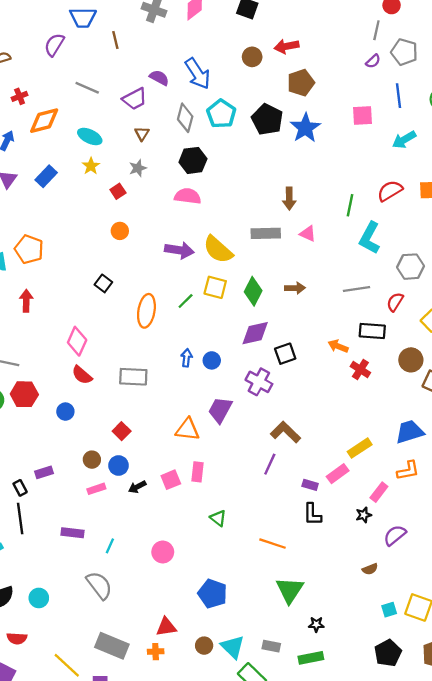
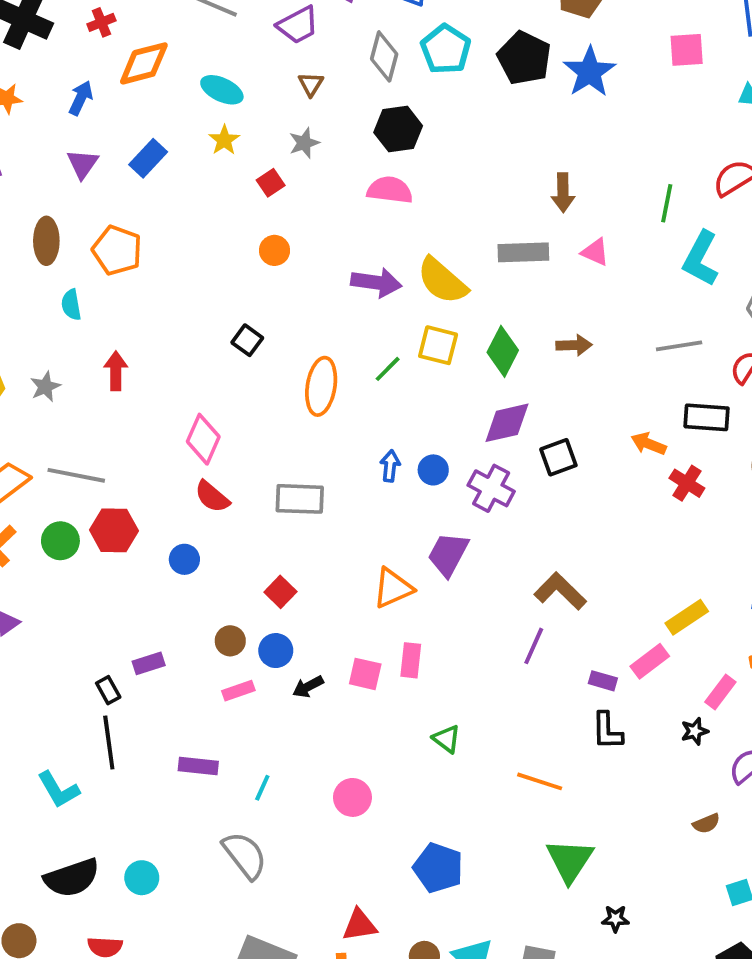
orange pentagon: (29, 249) -> (117, 250), moved
purple cross: (259, 382) -> (491, 488), moved
orange triangle: (187, 429) -> (393, 588), turned -30
pink square: (171, 480) -> (365, 674), turned 36

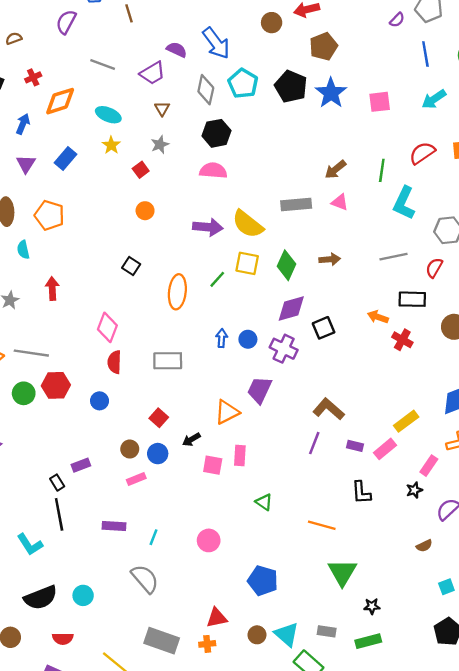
pink square: (687, 50) -> (380, 102), moved
brown arrow: (563, 193) -> (335, 170), moved, turned 55
red semicircle: (212, 497) -> (114, 362), turned 55
purple rectangle: (603, 681) -> (355, 446), moved
black arrow: (308, 687) -> (191, 439), moved

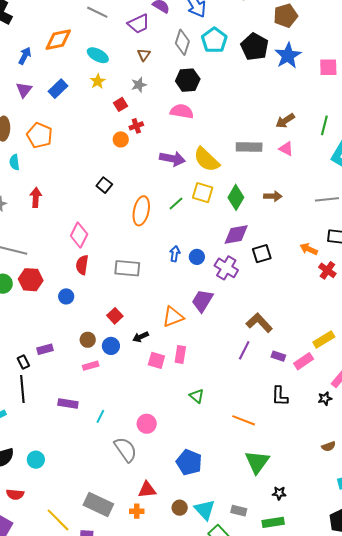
red cross: (33, 77) -> (136, 126), moved
gray semicircle: (145, 579) -> (126, 449), moved

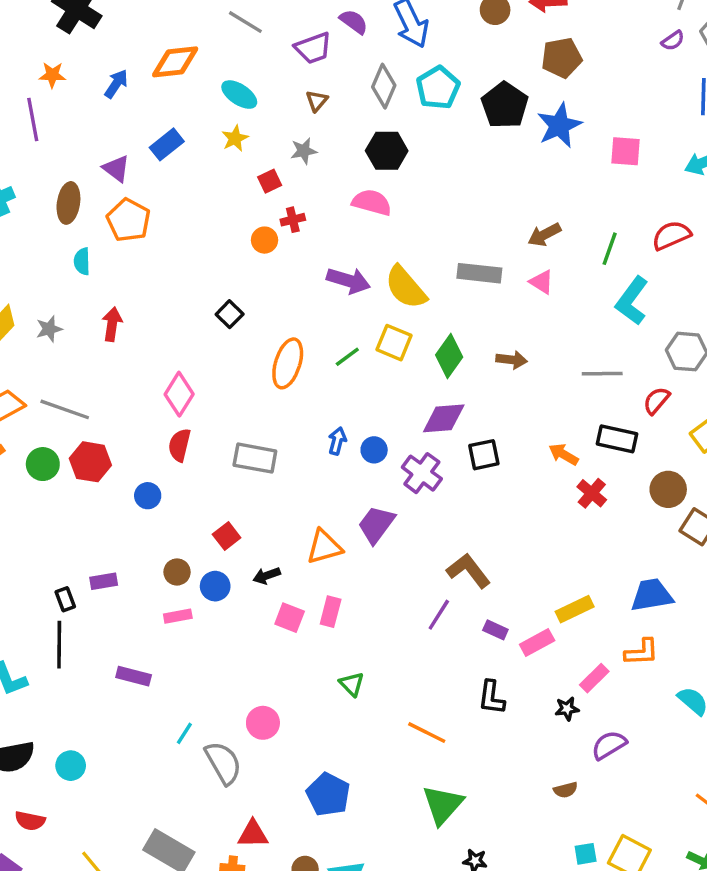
purple triangle: (24, 90) -> (116, 169), moved, turned -36
cyan line: (100, 416) -> (184, 733), moved

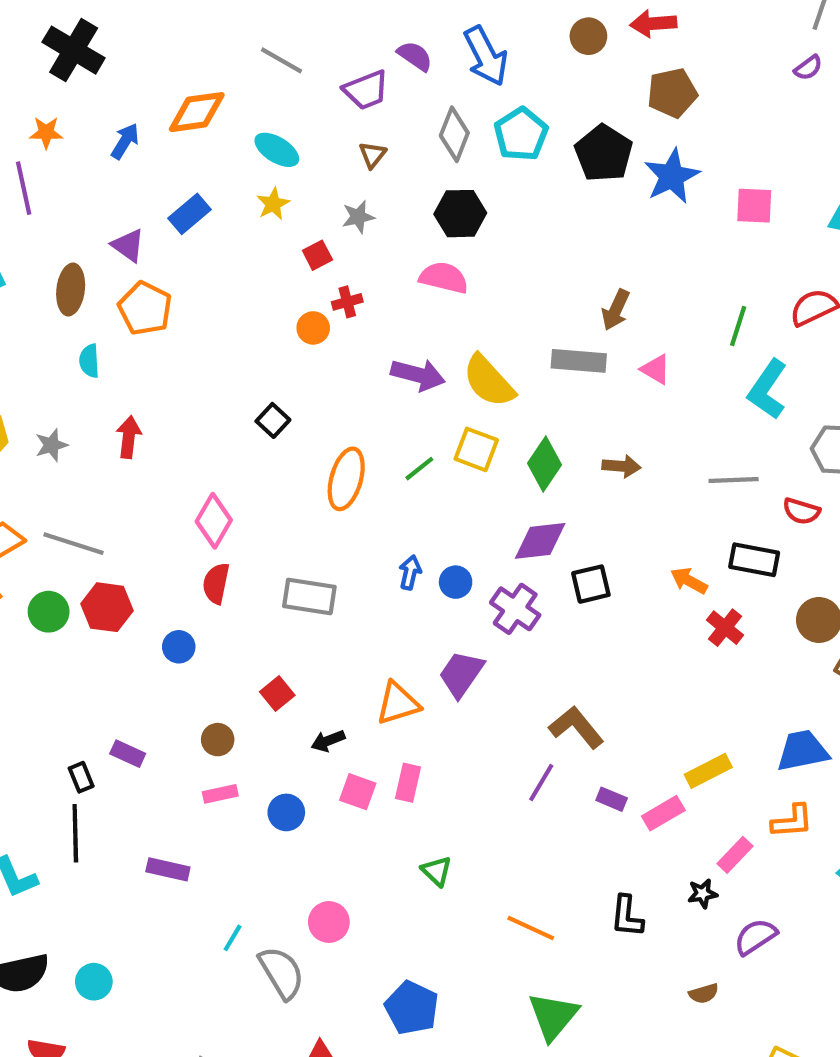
brown arrow: (544, 235) -> (616, 310), moved, turned -36
red semicircle: (657, 401) -> (801, 511), turned -112
purple rectangle: (104, 581) -> (128, 754), turned 36
blue circle: (215, 586) -> (286, 812), moved
black L-shape: (491, 697) -> (627, 916), moved

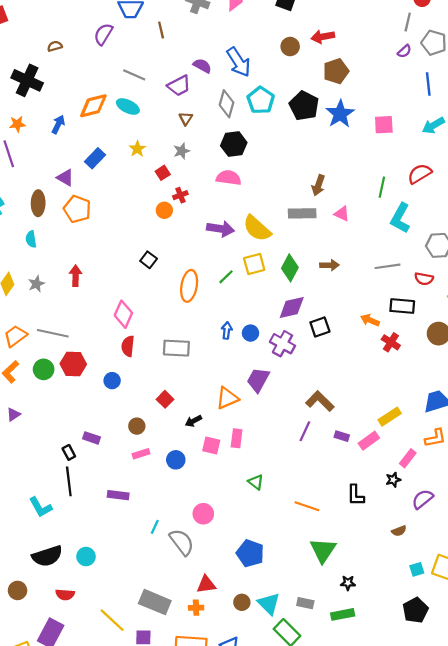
cyan ellipse: (277, 150) -> (128, 107), moved
cyan semicircle: (89, 361) -> (31, 239), moved
yellow square: (476, 449) -> (254, 264), turned -30

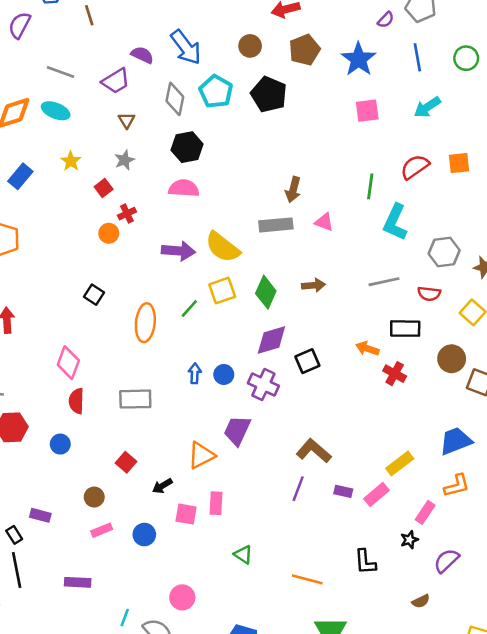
brown circle: (290, 47) -> (250, 46), moved
blue star: (340, 114) -> (359, 59), moved

